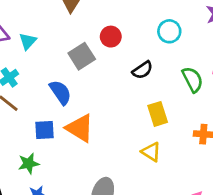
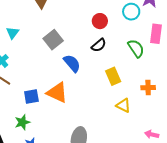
cyan circle: (169, 31) -> (131, 12), moved
red circle: (111, 37) -> (100, 21), moved
blue semicircle: (60, 92) -> (72, 63), moved
yellow triangle: (151, 152) -> (123, 105), moved

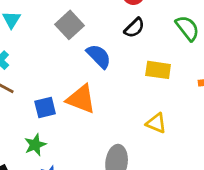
yellow rectangle: (113, 76) -> (158, 70), turned -54
yellow triangle: (123, 105) -> (156, 123), moved

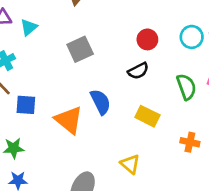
blue semicircle: (99, 56) -> (100, 102), moved
blue square: (45, 107) -> (26, 105), moved

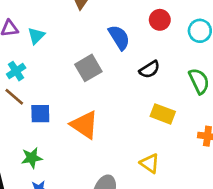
red circle: (147, 39) -> (160, 20), moved
gray square: (80, 49) -> (88, 68), moved
blue semicircle: (100, 102) -> (119, 37), moved

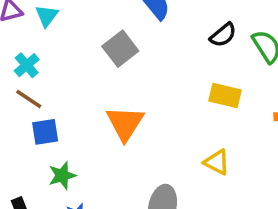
black semicircle: (150, 69) -> (223, 35), moved
blue square: (40, 114) -> (45, 132), moved
orange triangle: (84, 125) -> (125, 123), turned 36

